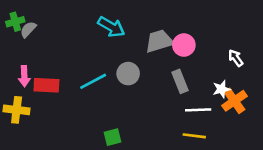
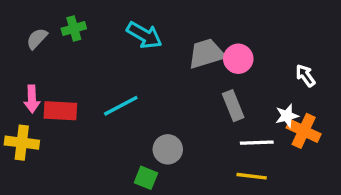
green cross: (15, 22) -> (74, 29), moved
gray circle: (128, 74) -> (168, 149), moved
orange cross: (234, 101) -> (304, 131), turned -30
green square: (113, 137) -> (146, 178), turned 36

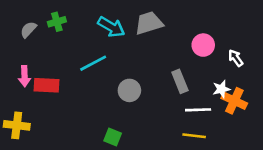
gray trapezoid: (206, 54) -> (149, 23), moved
pink circle: (238, 59) -> (203, 45), moved
cyan line: (121, 106) -> (93, 63), moved
yellow cross: (22, 143) -> (17, 125), moved
gray circle: (168, 149) -> (129, 90), moved

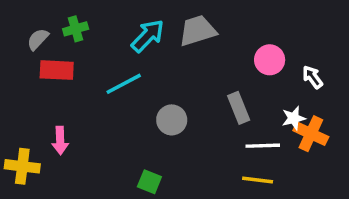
cyan arrow: (111, 27) -> (148, 36), turned -76
pink arrow: (24, 76) -> (60, 141), moved
red rectangle: (47, 85) -> (57, 70), moved

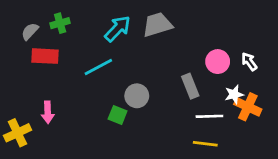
pink circle: (270, 60) -> (218, 62), moved
yellow cross: (22, 166) -> (18, 133), turned -32
green square: (149, 182) -> (118, 115), moved

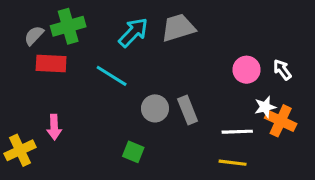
green cross: (60, 23) -> (68, 26), size x1.5
cyan line: (98, 67) -> (112, 76), turned 60
gray rectangle: (190, 86) -> (188, 110), moved
green square: (118, 115) -> (133, 152), moved

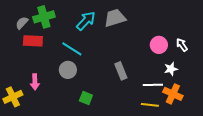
gray circle: (155, 108) -> (68, 70), moved
orange cross: (281, 121) -> (173, 94), moved

